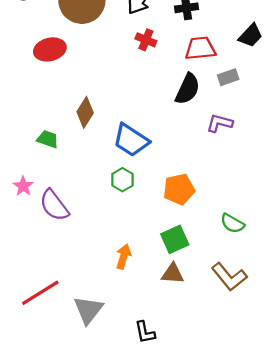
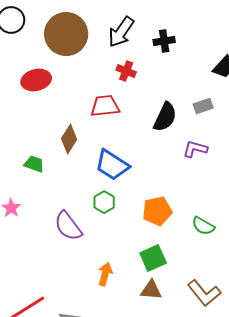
red trapezoid: (200, 48) -> (105, 106), moved
purple semicircle: (54, 205) -> (68, 226), moved
green semicircle: (232, 223) -> (203, 226), moved

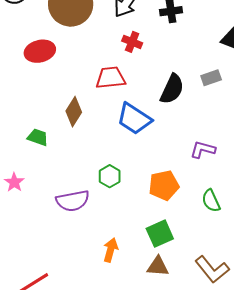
purple L-shape: (195, 149) -> (203, 150), moved
blue trapezoid: (112, 165) -> (134, 119), moved
purple semicircle: (68, 226) -> (73, 201), turned -64
green semicircle: (203, 226) -> (211, 201), turned 35

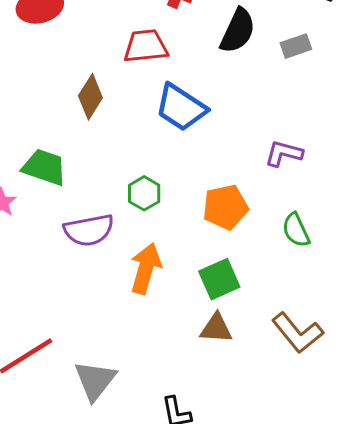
black semicircle: (172, 89) -> (238, 31), moved
green trapezoid: (38, 137) -> (44, 167), moved, size x1.4
orange arrow: (111, 250) -> (146, 268), moved, size x1.4

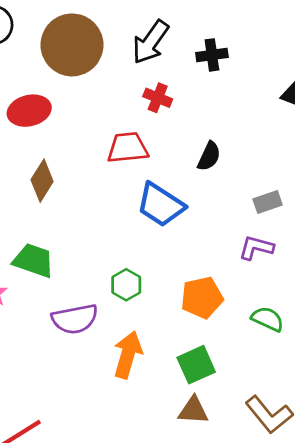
black semicircle: (238, 31) -> (209, 156), moved, size x0.7
gray rectangle: (296, 46) -> (268, 202), moved
brown diamond: (90, 97) -> (42, 181), moved
green semicircle: (296, 230) -> (268, 319), turned 140

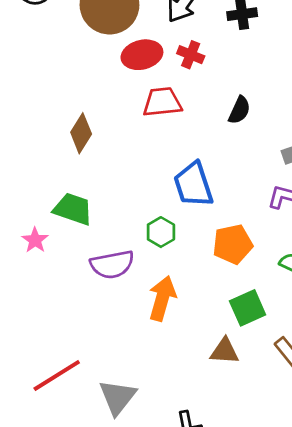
red ellipse: (29, 111) -> (142, 55), moved
blue trapezoid: (161, 205) -> (193, 185), moved, turned 39
green square: (196, 365) -> (248, 308), moved

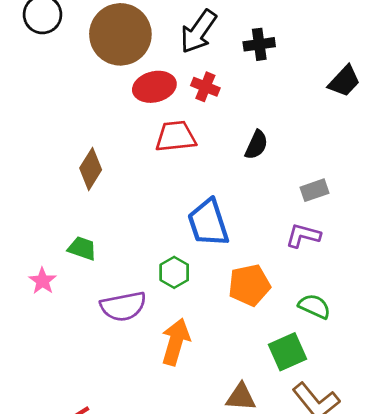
green trapezoid: (73, 209) -> (82, 248), size x0.7
green square: (248, 308) -> (288, 352), moved

